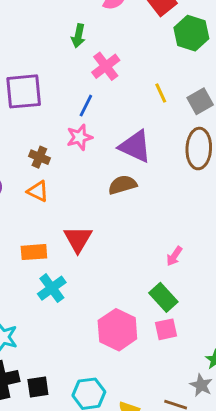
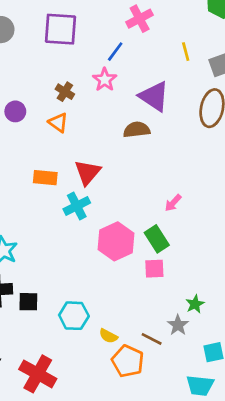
pink star: (80, 137) -> (105, 80), turned -30
cyan cross: (52, 288) -> (77, 206), moved
pink hexagon: (117, 330) -> (116, 241), moved

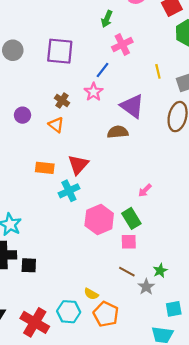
cyan hexagon: (74, 316) -> (69, 312), moved
brown line: (152, 339) -> (127, 272), moved

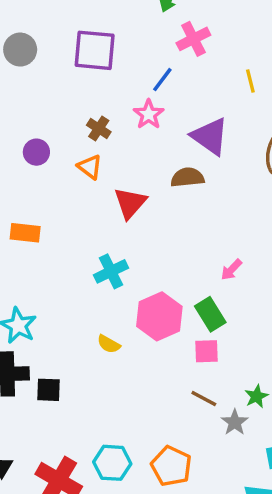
red triangle: (78, 165) -> (130, 203), moved
orange rectangle: (45, 168) -> (25, 233), moved
yellow semicircle: (91, 294) -> (109, 344), moved

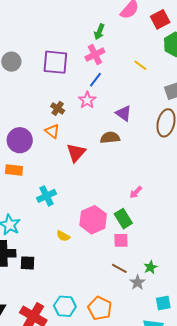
pink cross: (193, 39) -> (95, 55), moved
yellow line: (250, 81) -> (140, 65), moved, turned -40
purple triangle: (210, 136) -> (123, 113), size x0.7
purple circle: (36, 152) -> (20, 140), moved, size x1.6
cyan cross: (111, 271) -> (46, 196), moved

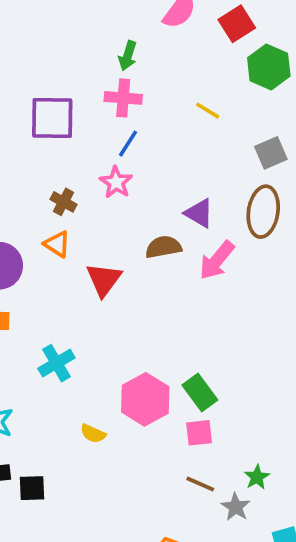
pink cross: (95, 55) -> (123, 98), turned 36
purple triangle: (123, 113) -> (199, 213), moved
pink arrow: (136, 192) -> (217, 260), moved, size x1.6

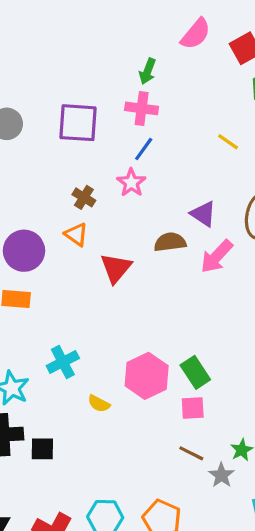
yellow line: (208, 111) -> (228, 142), moved
cyan cross: (56, 363) -> (63, 362), moved

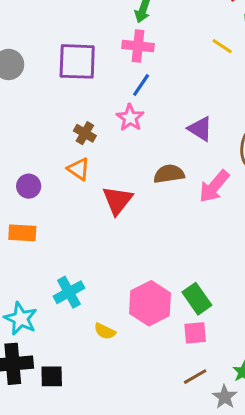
yellow line: (228, 142) -> (222, 46), moved
purple triangle: (203, 214) -> (200, 129), moved
purple circle: (24, 251) -> (29, 186), size x0.6
brown line: (191, 453) -> (195, 377), turned -55

